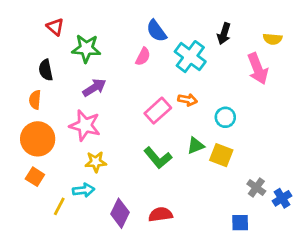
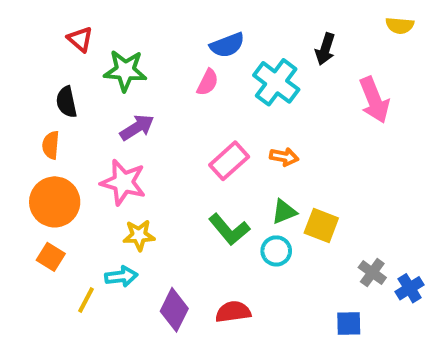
blue semicircle: (156, 31) -> (227, 45), turned -75
yellow semicircle: (273, 39) -> (400, 25), moved
orange arrow: (188, 100) -> (284, 157), moved
cyan circle: (225, 117) -> (276, 251), moved

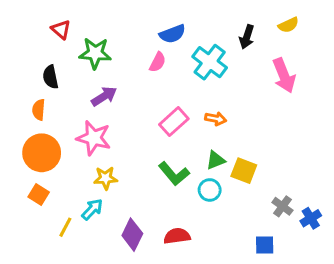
yellow semicircle: (400, 25) -> (288, 25), moved, turned -30
cyan arrow: (121, 276) -> (92, 209), turned -40

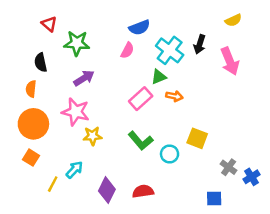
black arrow: (247, 37) -> (200, 44), moved
green triangle: (216, 160) -> (159, 77), moved
yellow star: (106, 178) -> (92, 136), moved

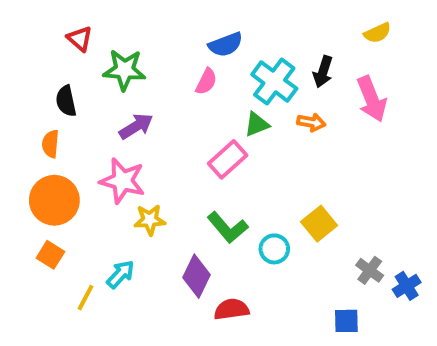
orange arrow: (174, 96) -> (311, 122), moved
yellow square: (197, 138) -> (319, 224), turned 30
purple diamond: (107, 190) -> (196, 276), moved

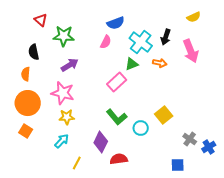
yellow star: (150, 220) -> (67, 117), moved
yellow line: (85, 298) -> (77, 163), moved

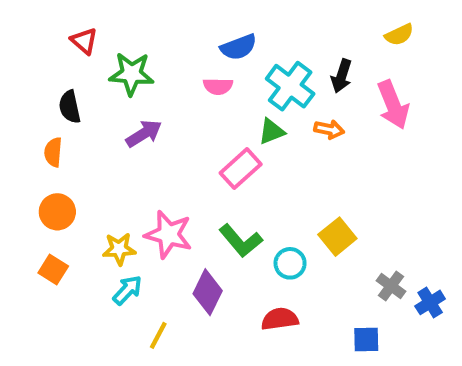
pink semicircle: (106, 42) -> (218, 86), turned 64
pink star: (63, 93) -> (169, 234), moved
orange circle: (28, 103) -> (57, 212), size x0.7
yellow star: (67, 117) -> (119, 249), moved
red semicircle: (119, 159) -> (280, 319), moved

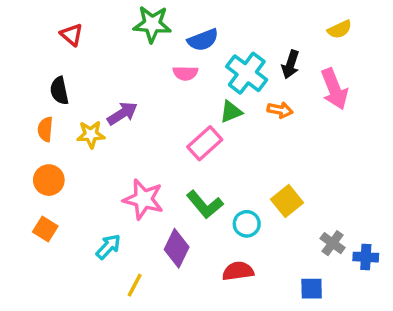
green star: (131, 74) -> (152, 24), moved
yellow star: (119, 249) -> (91, 134), moved
blue cross: (430, 302) -> (366, 257), turned 35

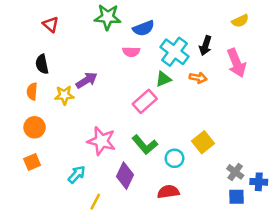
orange square: (45, 229) -> (32, 162), turned 35
blue square: (312, 289) -> (236, 197), moved

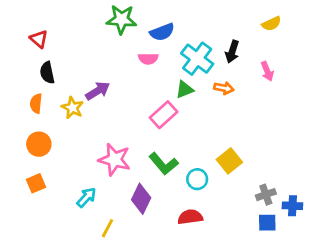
red triangle: (51, 25) -> (39, 39), moved
pink arrow: (236, 63) -> (267, 71), size x0.6
yellow star: (64, 95) -> (72, 108), turned 30
gray cross: (235, 172) -> (266, 195), turned 35

